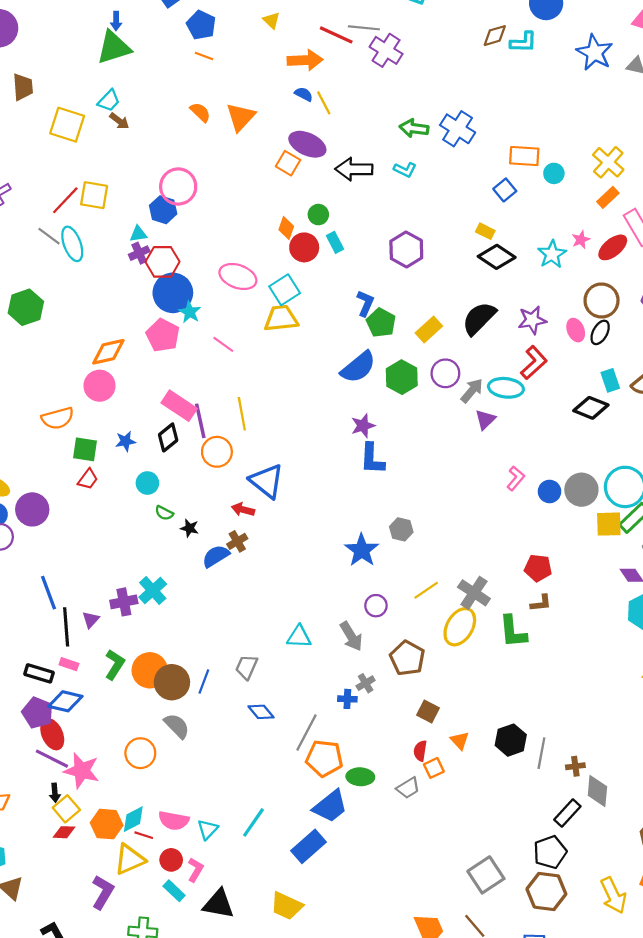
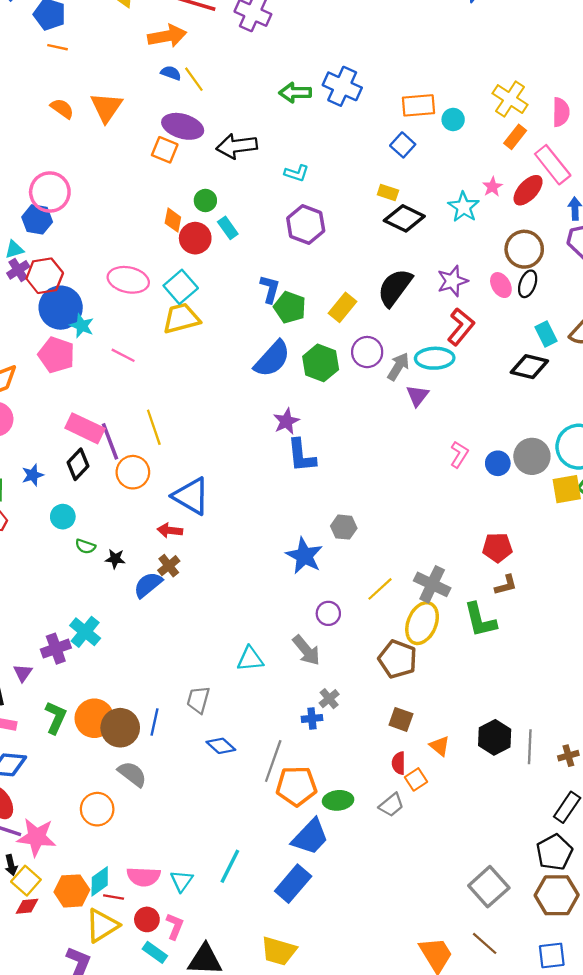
cyan L-shape: (405, 170) -> (296, 173), moved
brown pentagon: (407, 658) -> (398, 659), moved

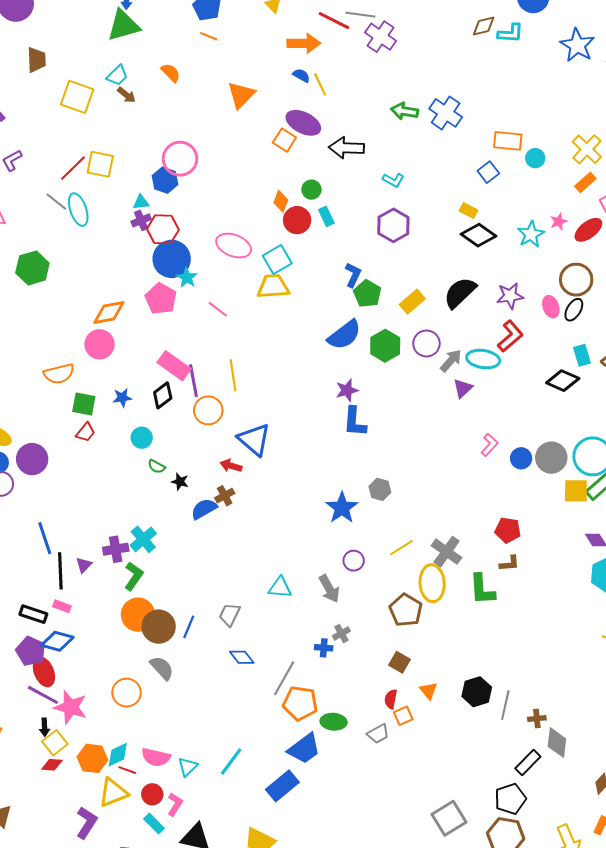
orange semicircle: (62, 108) -> (171, 73), moved
yellow ellipse: (422, 623) -> (432, 583), turned -36
green L-shape: (56, 718) -> (134, 576), moved

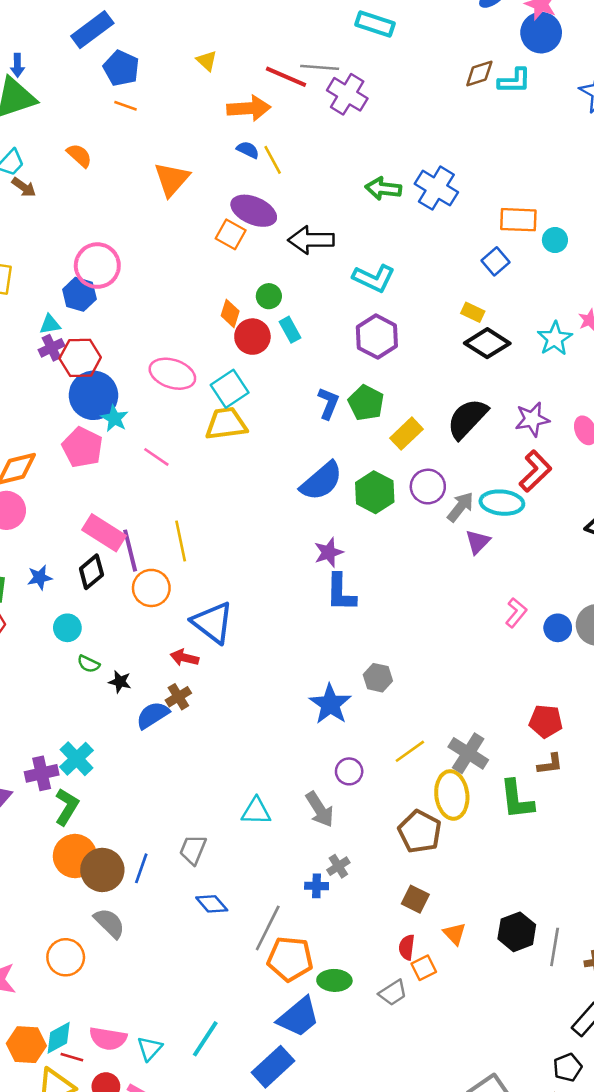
cyan L-shape: (393, 180) -> (374, 278), size x1.5
green pentagon: (367, 294) -> (366, 403), moved
black pentagon: (510, 799) -> (568, 1067), size x0.7

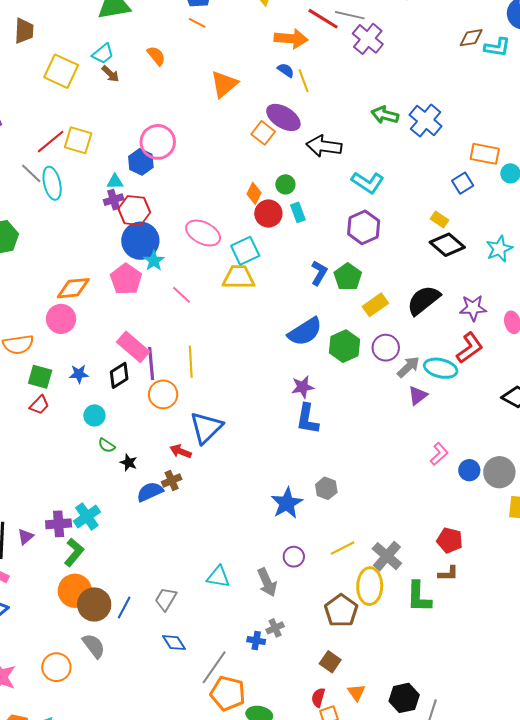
blue triangle: (213, 622) -> (206, 428), turned 30

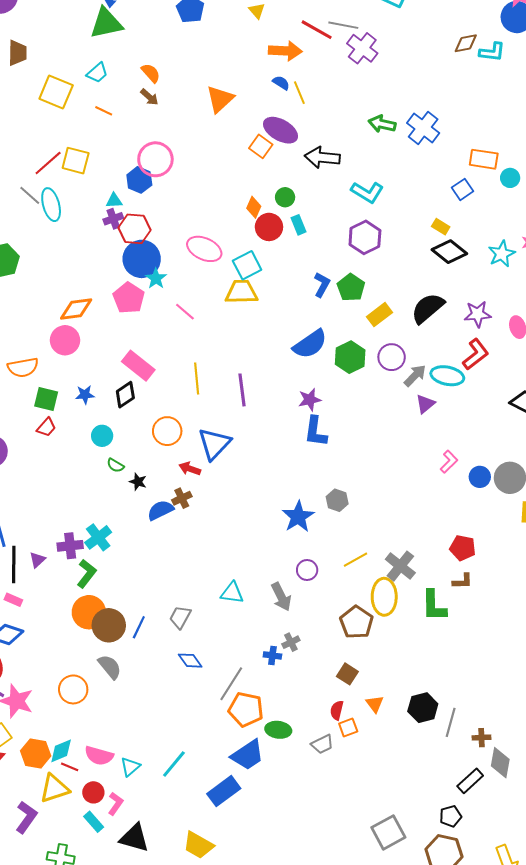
orange line: (197, 23) -> (104, 111), moved
brown arrow: (110, 74) -> (149, 97), moved
purple line: (151, 363) -> (242, 390), moved
orange circle: (163, 394) -> (167, 431), moved

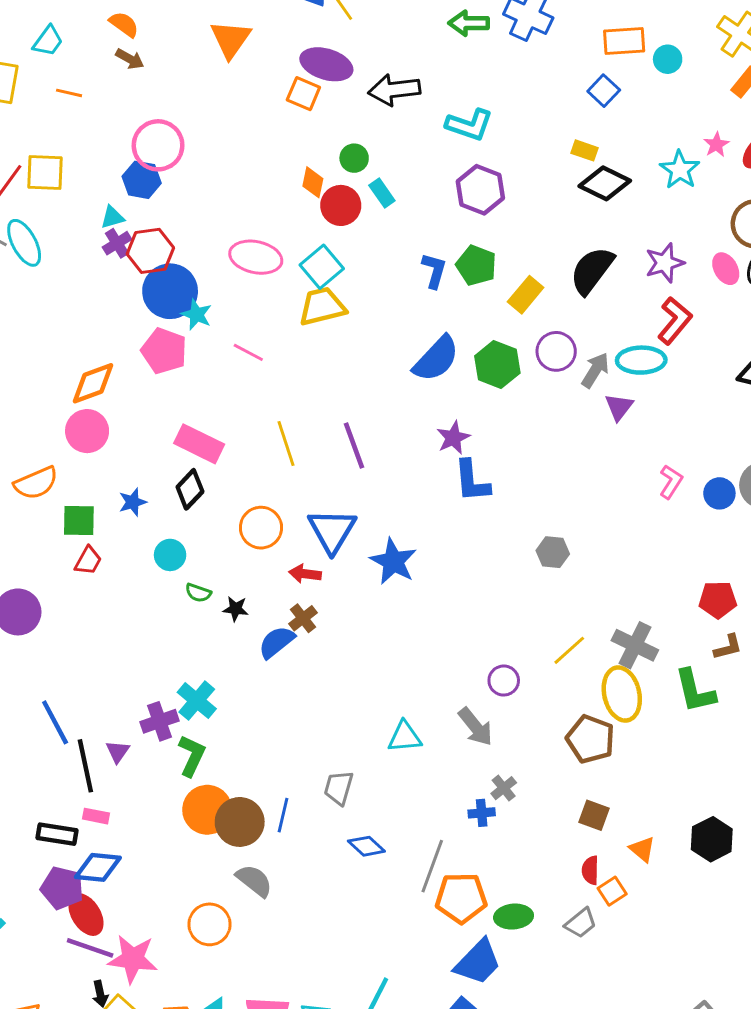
gray hexagon: (337, 500) -> (553, 552), moved
blue star: (298, 517) -> (393, 561), moved

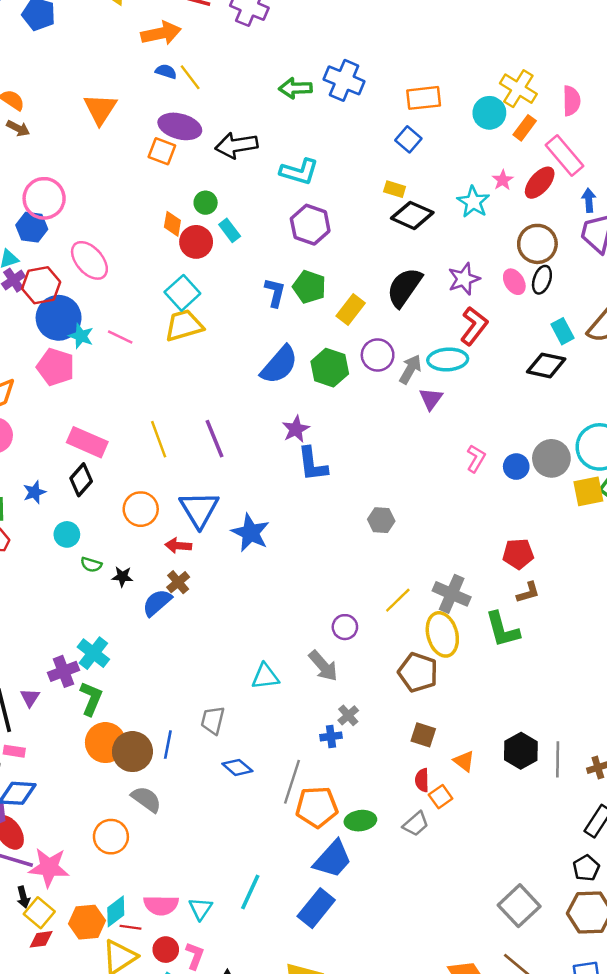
cyan circle: (668, 59) -> (489, 113), moved, size x1.4
pink ellipse: (256, 257) -> (89, 260), moved, turned 39
pink line: (248, 352) -> (120, 337), moved

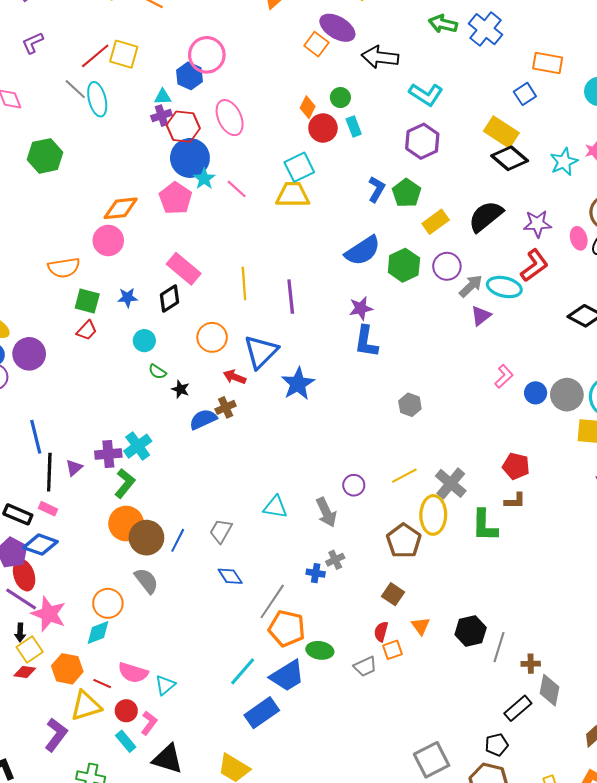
yellow rectangle: (395, 189) -> (501, 132), size x1.8
cyan line: (250, 892) -> (243, 671), moved
cyan diamond: (116, 911) -> (98, 633), moved

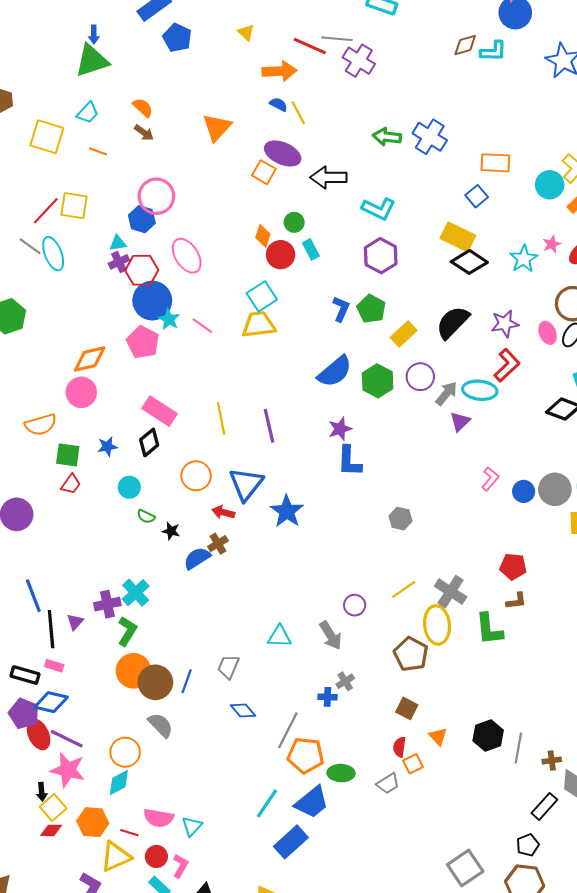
purple line: (21, 599) -> (67, 739), moved

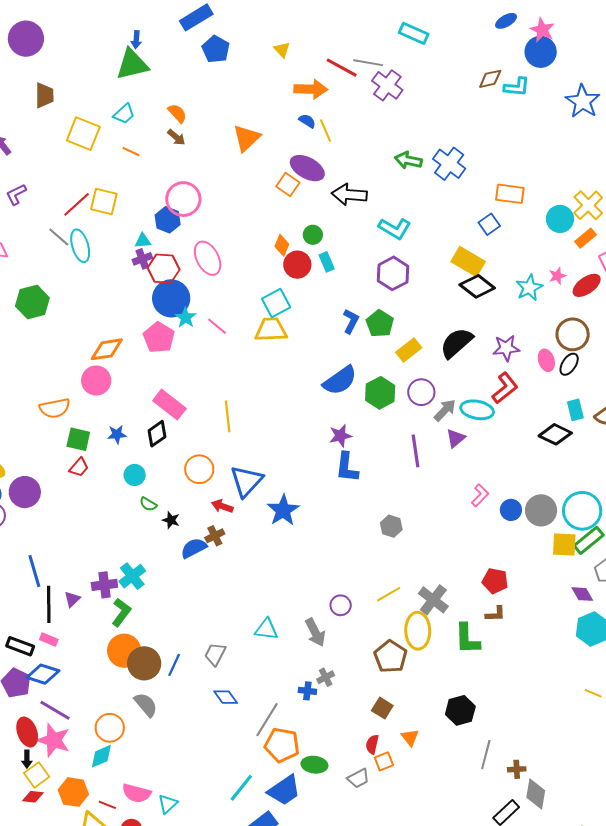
purple line: (269, 426) -> (415, 451), moved
red ellipse: (39, 734) -> (27, 732), moved
black hexagon: (488, 736) -> (460, 710), moved

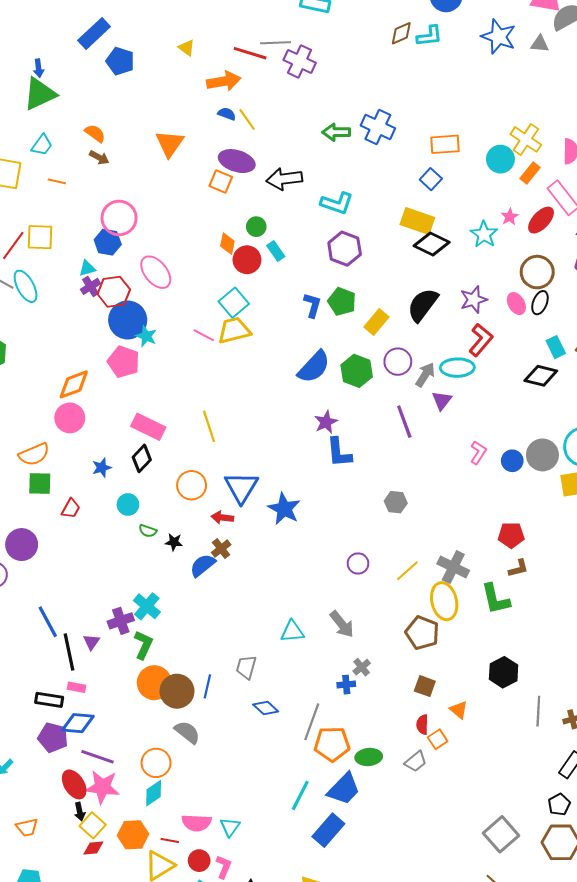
pink line: (217, 326) -> (204, 335), moved
green square: (78, 439) -> (40, 484), moved
purple circle: (341, 605) -> (358, 563), moved

